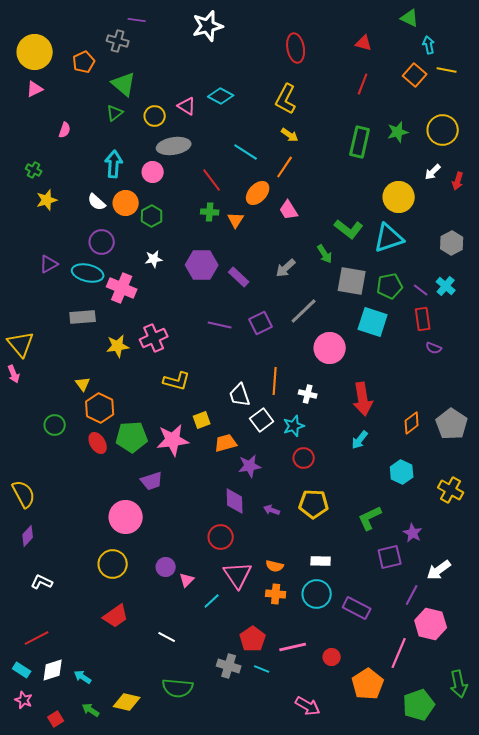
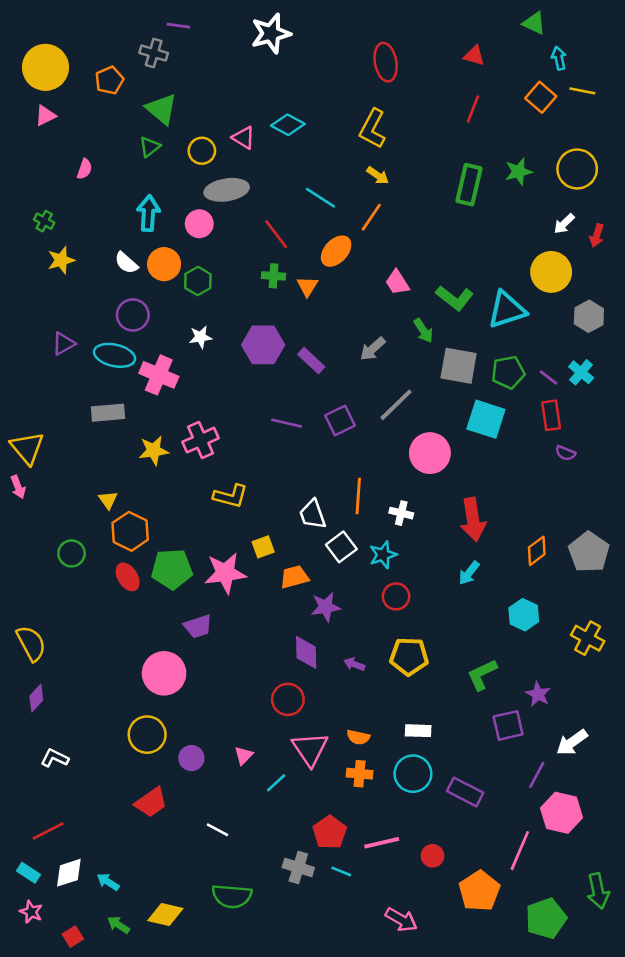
yellow circle: (399, 197) -> (551, 272), moved
pink trapezoid: (289, 210) -> (397, 282), moved
purple circle: (166, 567) -> (191, 758), moved

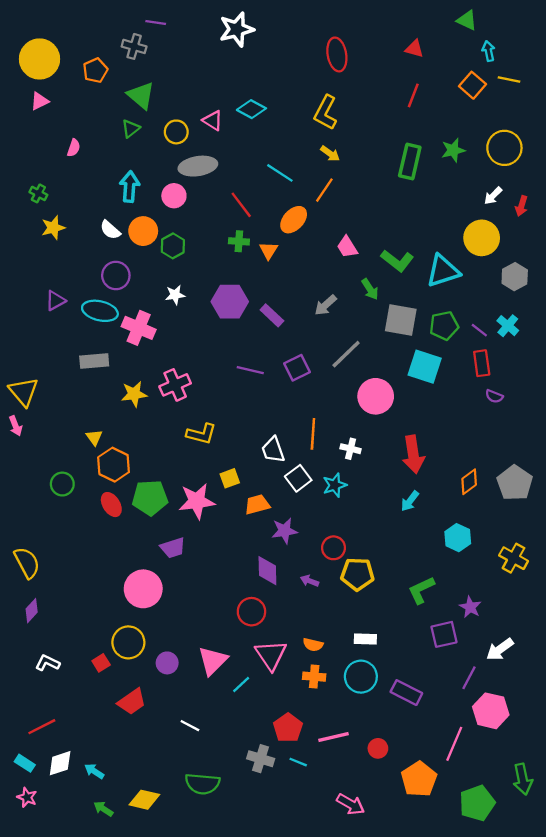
red circle: (396, 596) -> (333, 548), moved
pink triangle: (244, 755) -> (213, 661), size x1.8
red square: (73, 937) -> (101, 663), moved

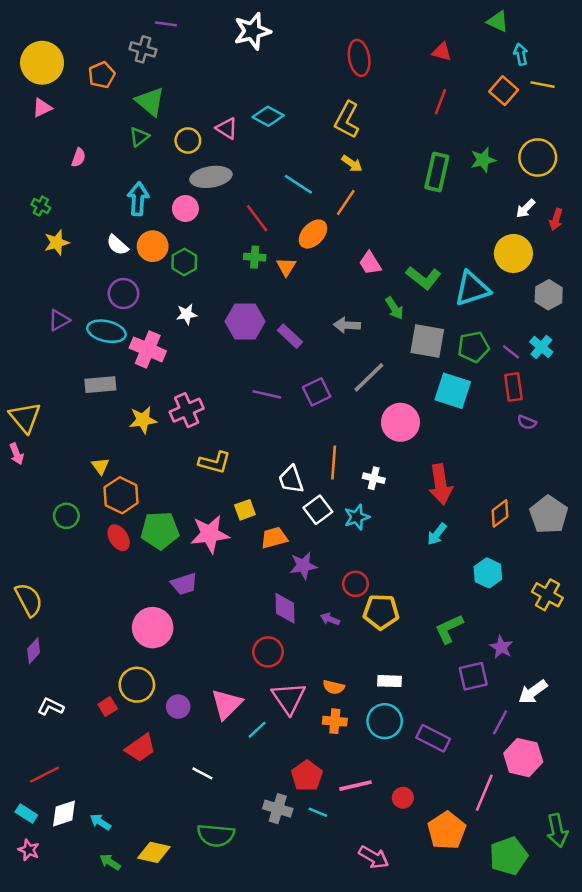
gray arrow: (326, 305) -> (347, 325), turned 45

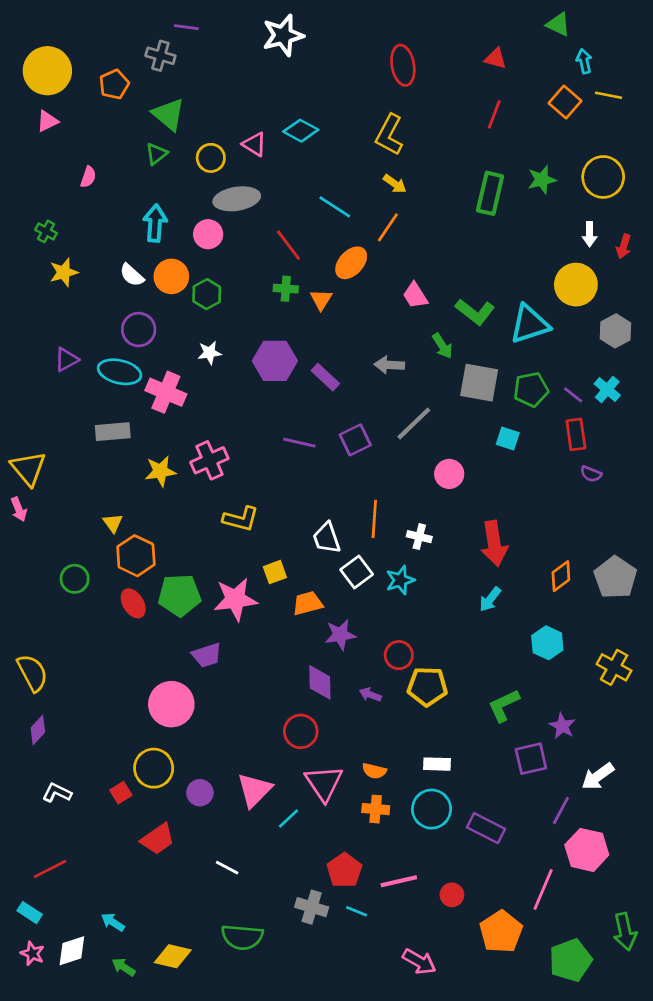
white arrow: (526, 209) -> (590, 234), turned -45
cyan square: (453, 391) -> (508, 439), size x0.6
pink circle: (400, 422) -> (449, 474), size x0.7
white diamond: (64, 813) -> (72, 951), moved

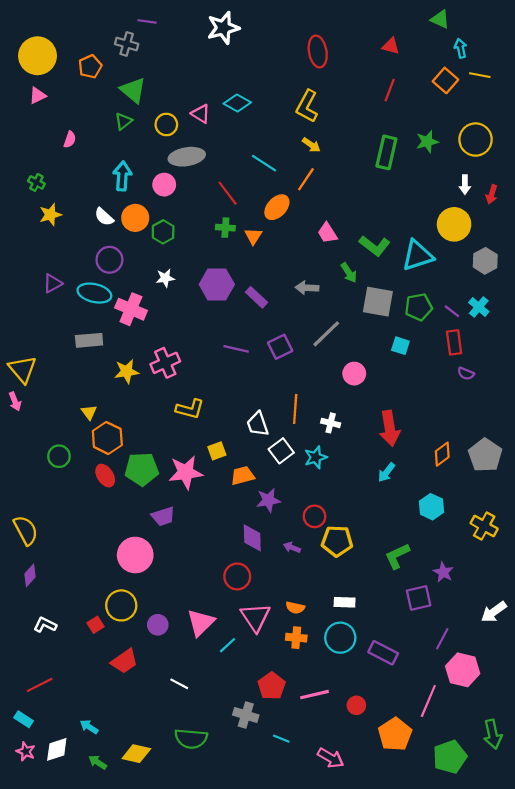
white arrow: (598, 776) -> (494, 612), moved
cyan line: (357, 911) -> (281, 739), moved

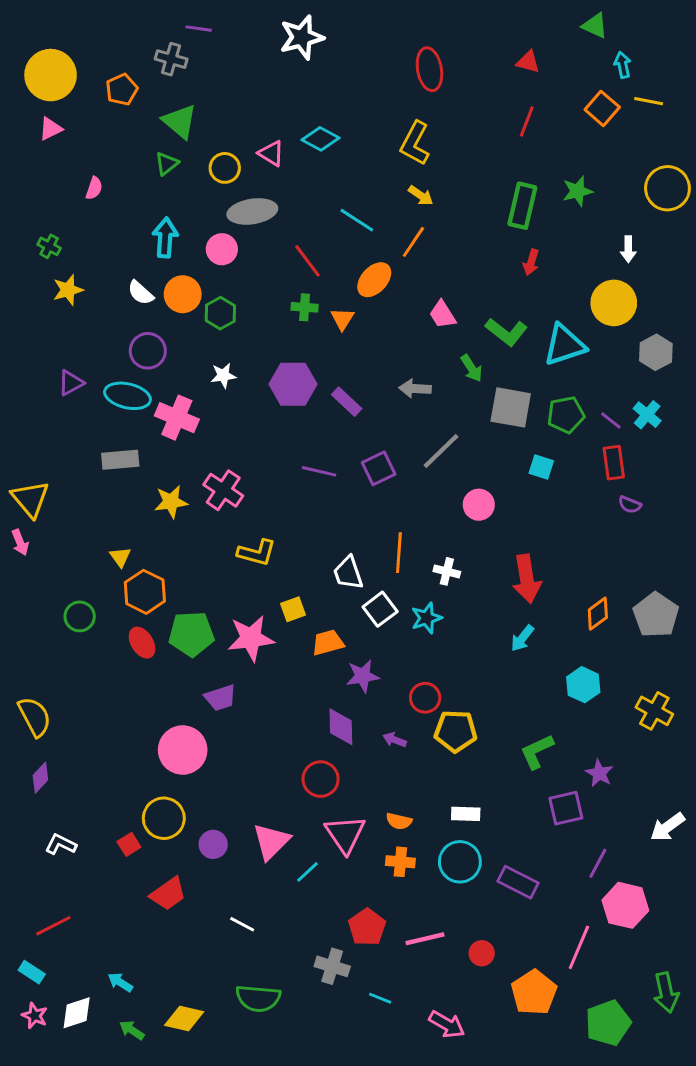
yellow circle: (476, 140) -> (667, 188), moved
red arrow: (492, 194) -> (531, 262), moved
pink cross: (165, 363) -> (223, 490), turned -32

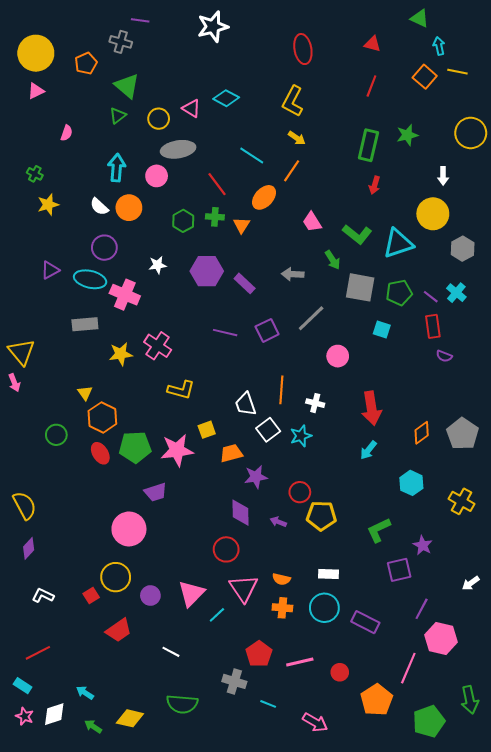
green hexagon: (220, 313) -> (183, 221), moved
white arrow: (667, 827) -> (471, 583), size x0.7

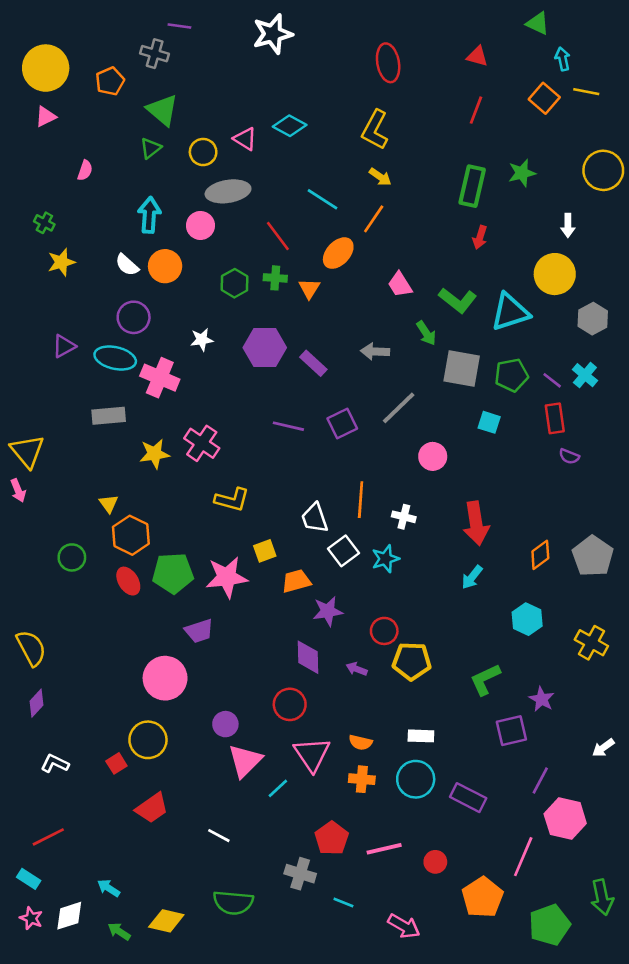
purple circle: (150, 595) -> (225, 724), moved

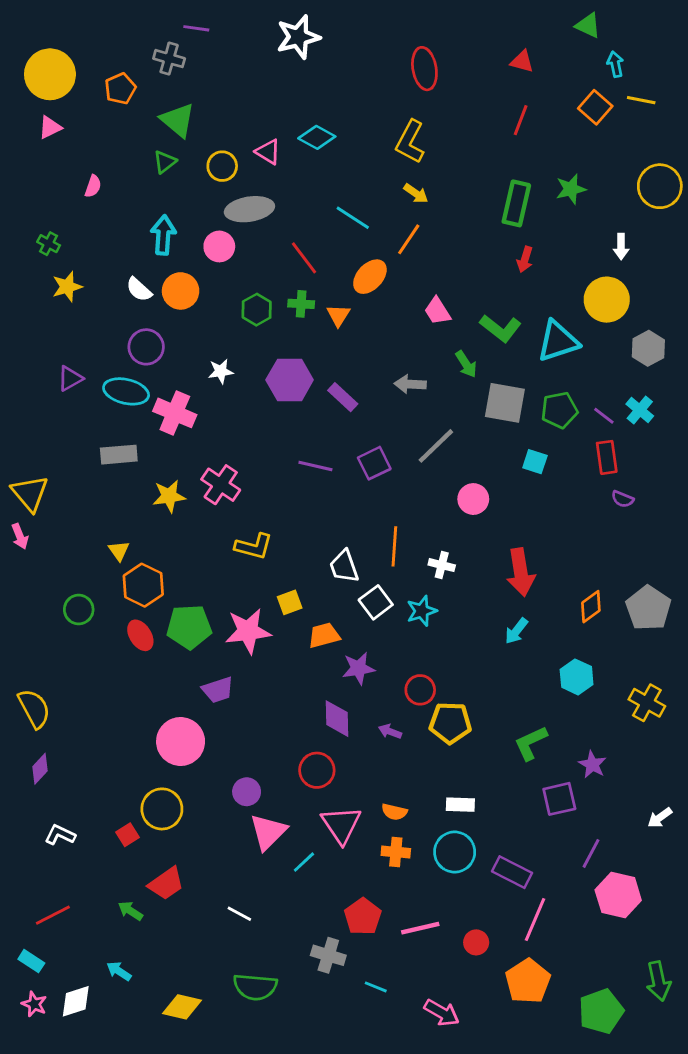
pink line: (523, 857) -> (535, 919), moved
green arrow: (119, 931) -> (130, 911), moved

